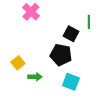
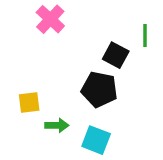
yellow square: (18, 63) -> (29, 103), turned 32
cyan square: (71, 82) -> (96, 140), moved

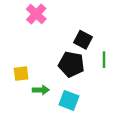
green line: (145, 36) -> (104, 60), moved

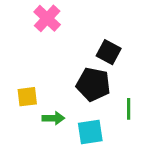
green line: (104, 60) -> (129, 109), moved
cyan square: (69, 100) -> (90, 132), turned -30

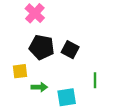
black square: (109, 52) -> (70, 50), moved
black pentagon: (93, 84) -> (42, 47), moved

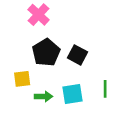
black pentagon: (42, 47) -> (46, 52), turned 30
cyan square: (67, 97) -> (72, 94), moved

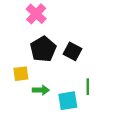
green line: (105, 89) -> (88, 87), moved
cyan square: (72, 94) -> (68, 101), moved

